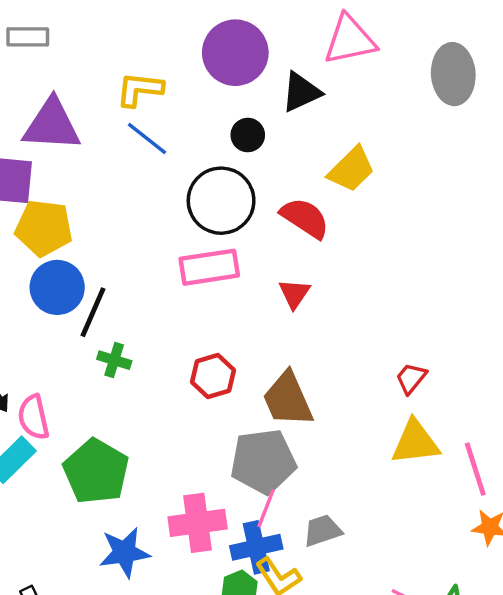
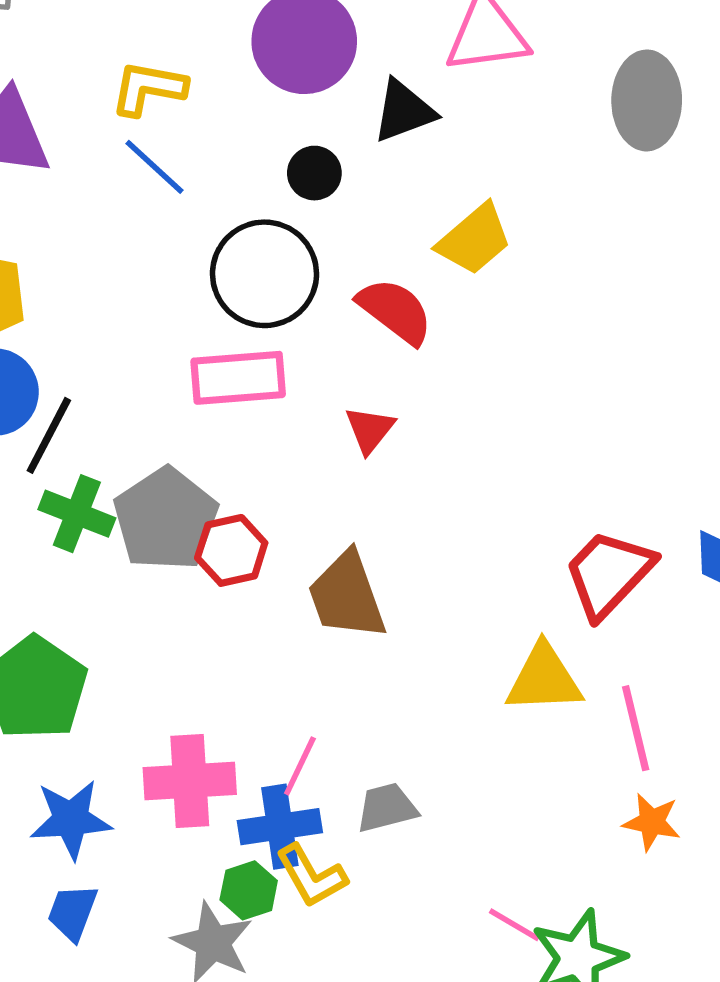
green cross: (114, 360) -> (77, 514), size x1.4
red trapezoid: (411, 378) -> (609, 574), moved, size x1.8
gray pentagon: (263, 461) -> (166, 519), moved, turned -30

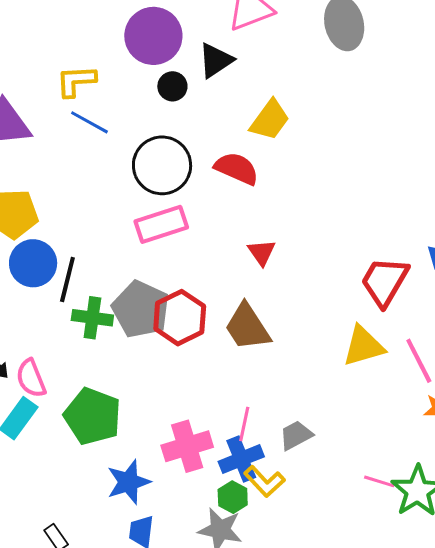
black circle: (314, 173) -> (172, 86), moved
red triangle: (370, 430) -> (262, 252), moved
red hexagon: (231, 550) -> (180, 318), size x1.4

